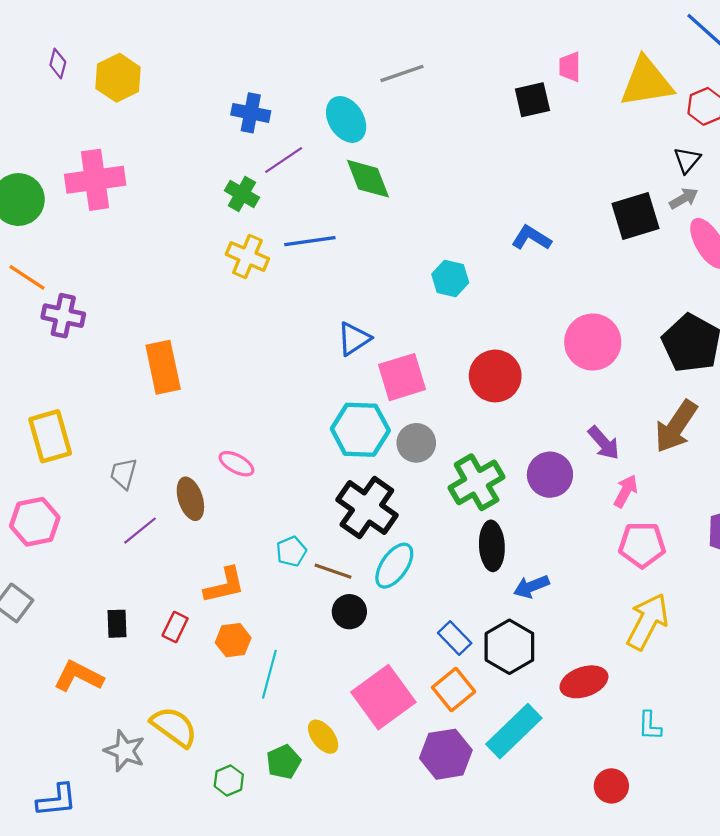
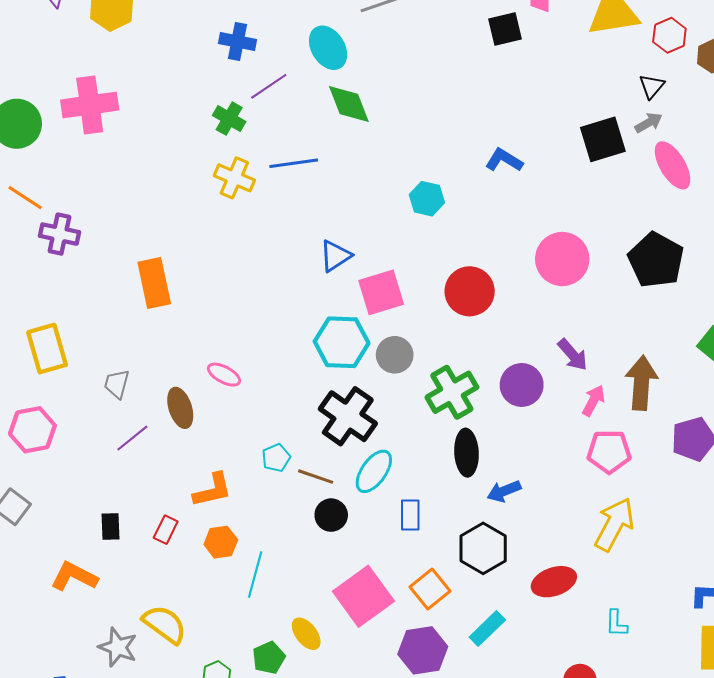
brown arrow: (676, 426) -> (641, 383), moved, turned 150
blue rectangle: (455, 638) -> (410, 515), moved, turned 44
cyan rectangle: (514, 731) -> (487, 629), size x0.7

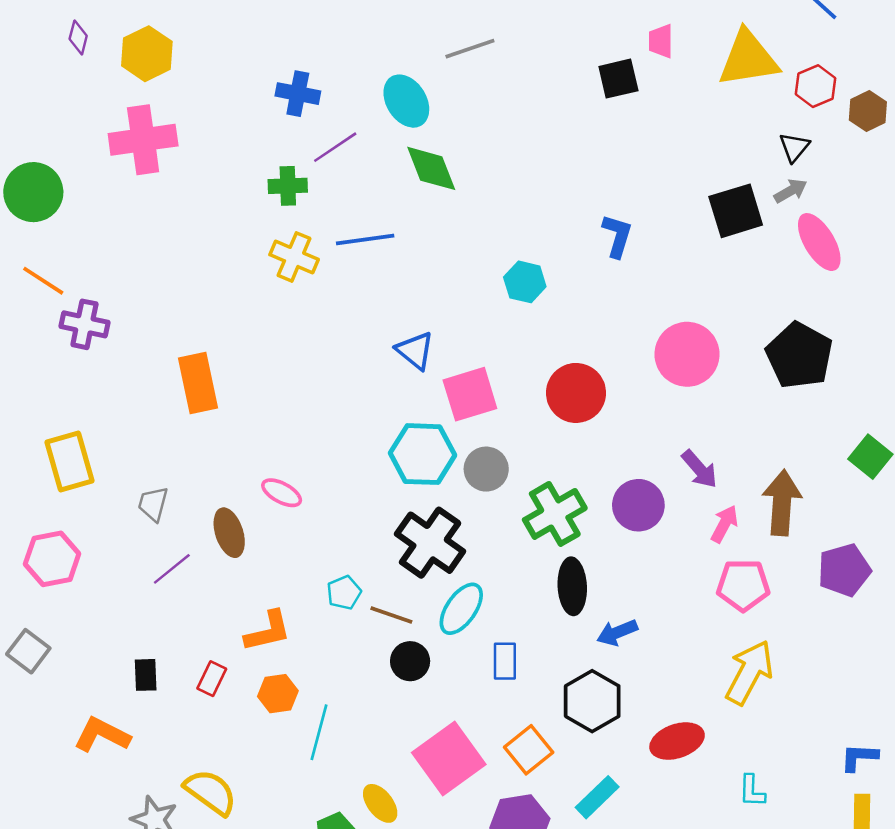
pink cross: (90, 105) -> (143, 140), moved
green cross: (229, 119) -> (288, 186), turned -32
blue L-shape: (504, 160) -> (617, 236), turned 75
blue triangle: (335, 256) -> (415, 351), turned -48

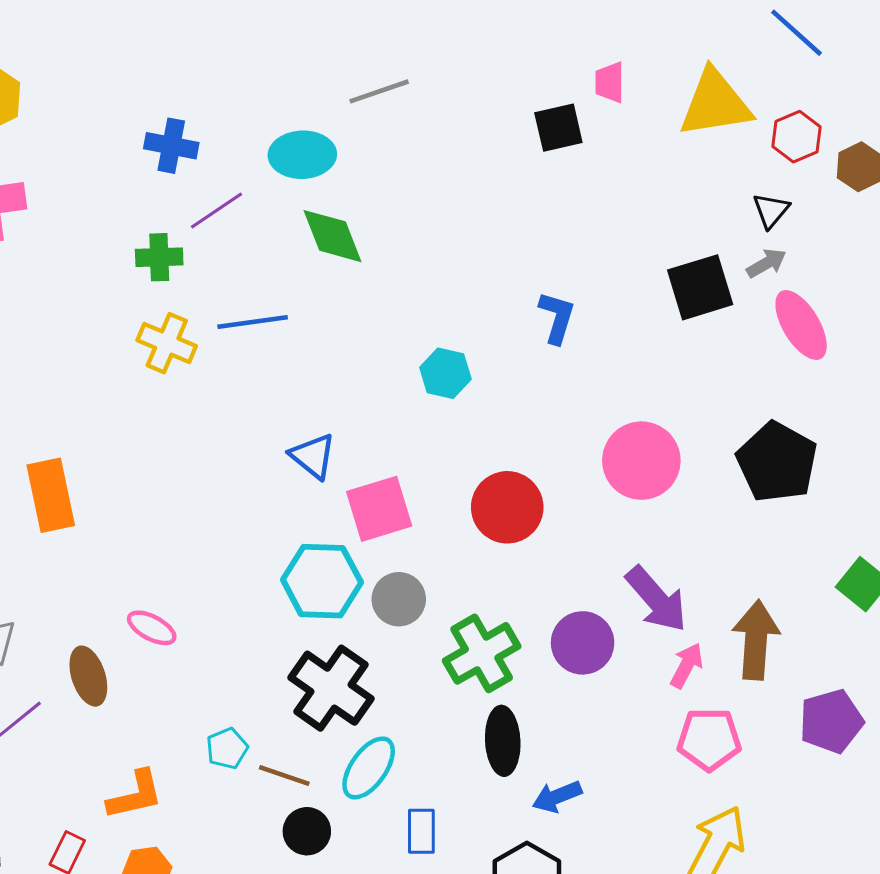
cyan ellipse: (406, 101) -> (302, 155), turned -60
purple arrow: (699, 469) -> (656, 599), size x1.4

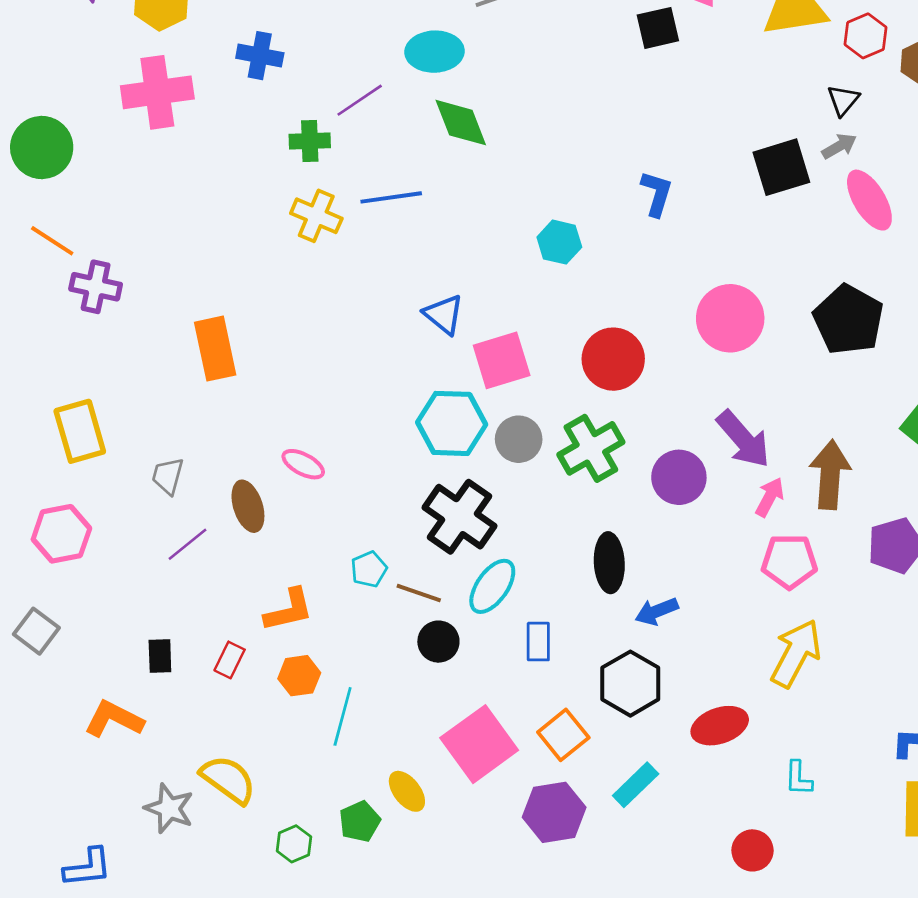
blue cross: (171, 146) -> (260, 56), moved
green cross: (482, 653) -> (591, 448), moved

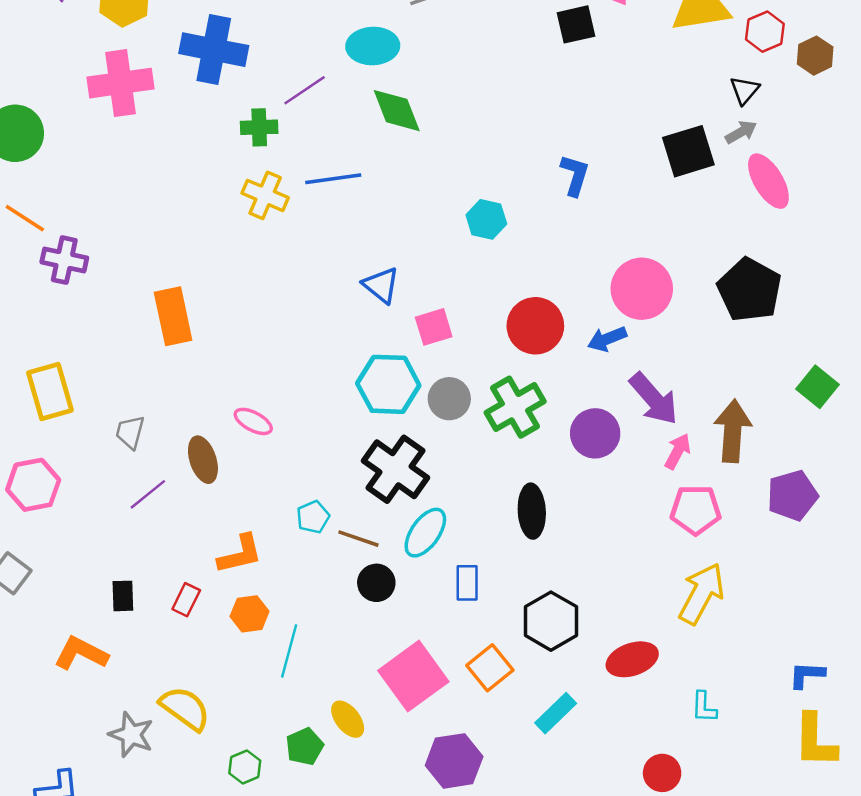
blue cross: (260, 56) -> (214, 50), size x1.6
pink square: (502, 360) -> (434, 327), size x0.7
blue arrow: (657, 611) -> (607, 339), moved
purple hexagon: (554, 812) -> (454, 761), moved

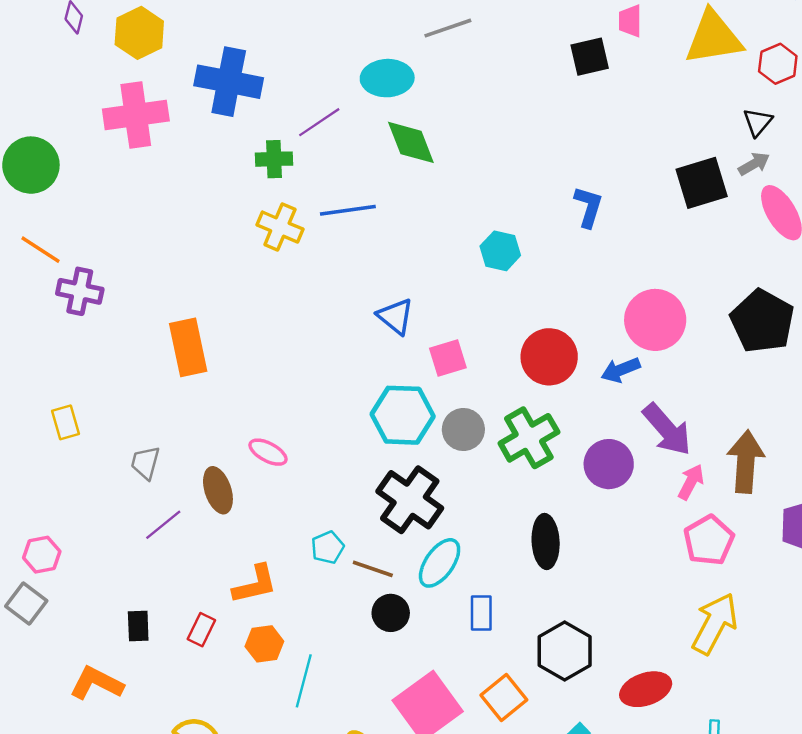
yellow rectangle: (50, 392) -> (66, 422), size x0.6
pink hexagon: (33, 485) -> (42, 555), moved, size x0.7
pink pentagon: (696, 510) -> (709, 540), turned -30

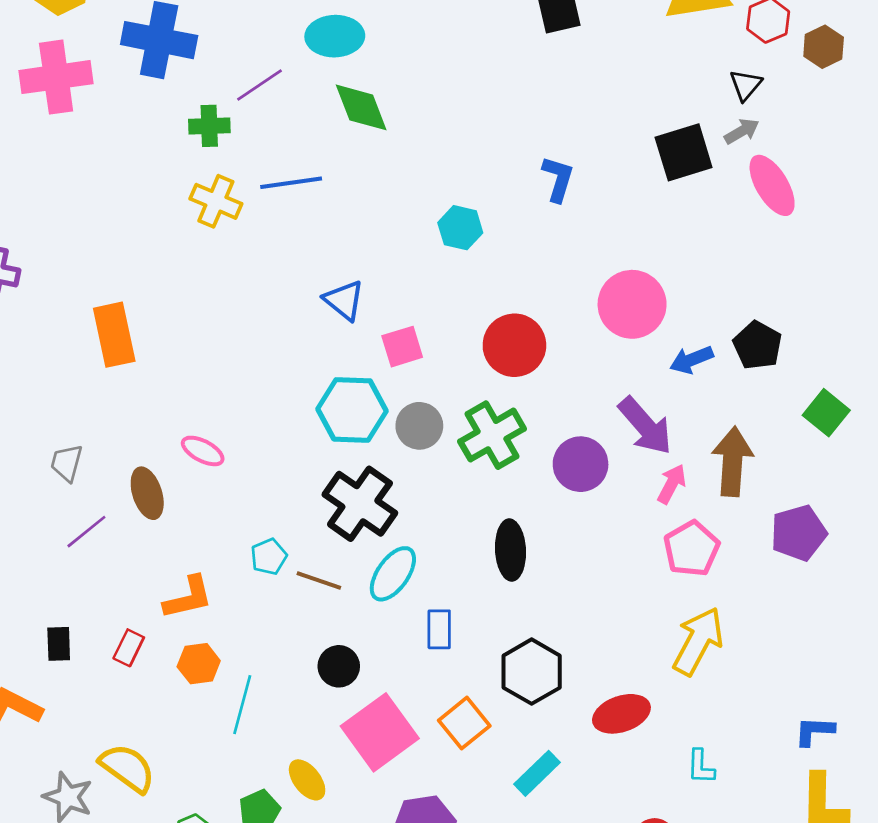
black pentagon: (762, 321) -> (758, 345), moved, size x0.7
blue arrow: (621, 370) -> (691, 360), moved
black circle: (391, 613) -> (339, 666), moved

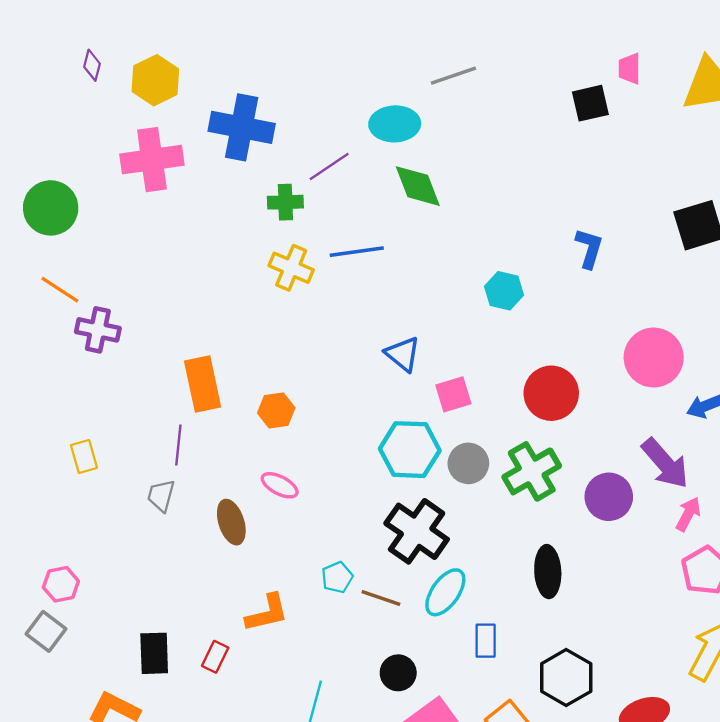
purple line: (86, 532) -> (178, 445), moved, turned -45
black rectangle: (59, 644) -> (154, 653), size x1.4
orange hexagon: (199, 664) -> (276, 410), moved

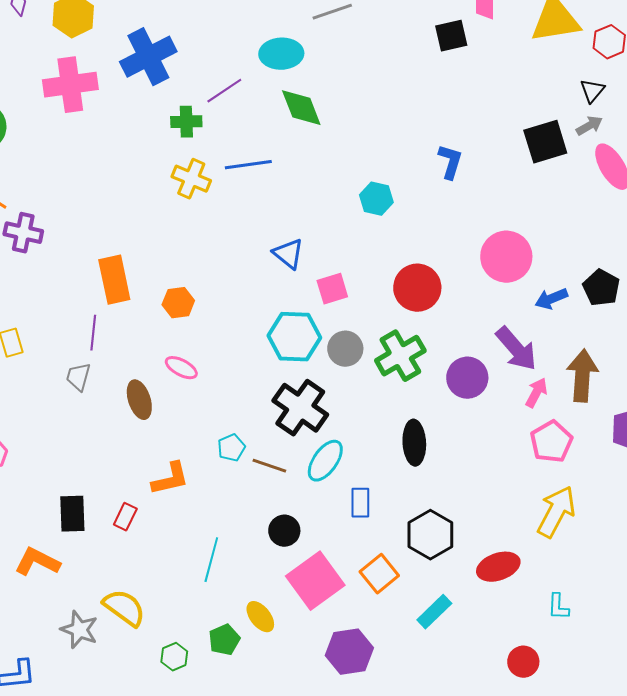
blue cross: (242, 127) -> (148, 57), turned -38

